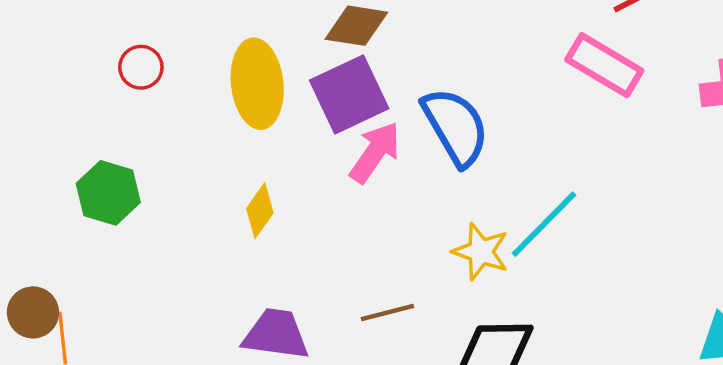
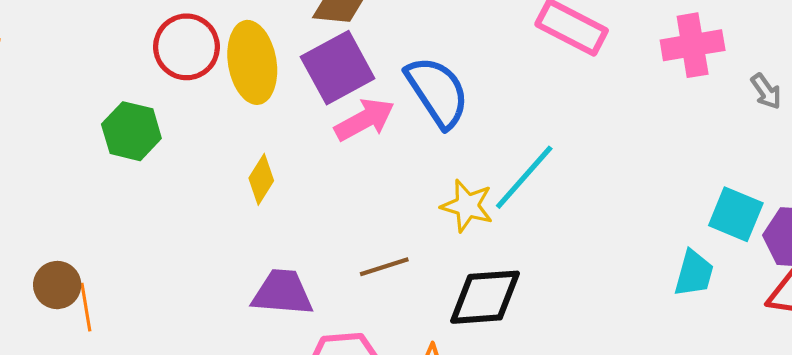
red circle: (141, 67) -> (186, 47), moved, size x1.6
pink arrow: (375, 152) -> (364, 120), turned 30
green hexagon: (108, 193) -> (131, 131), moved

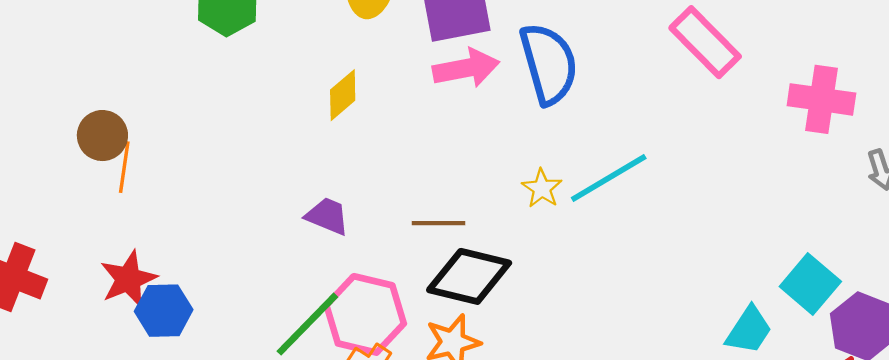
yellow star: (467, 206) -> (542, 188), size x0.7
purple trapezoid: (282, 293) -> (327, 216), size x0.7
black diamond: (485, 297) -> (469, 276), moved

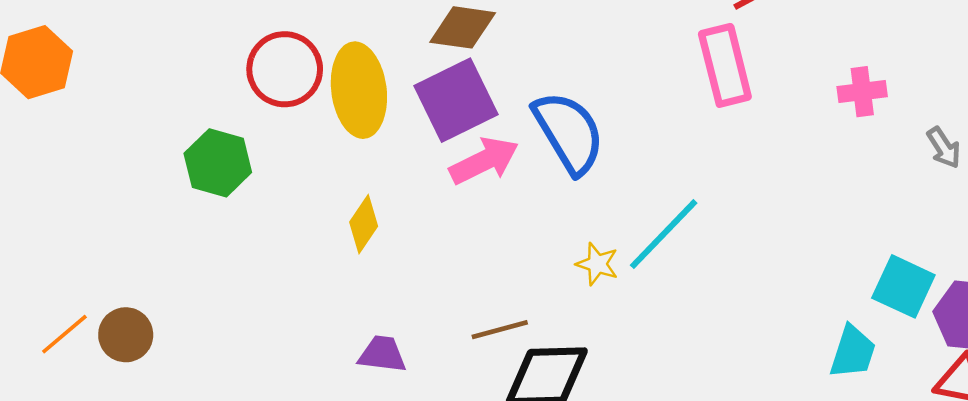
pink rectangle: (705, 42) -> (725, 65), turned 46
pink cross: (821, 99) -> (862, 92), size x0.7
orange line: (124, 167) -> (64, 334), moved, turned 57

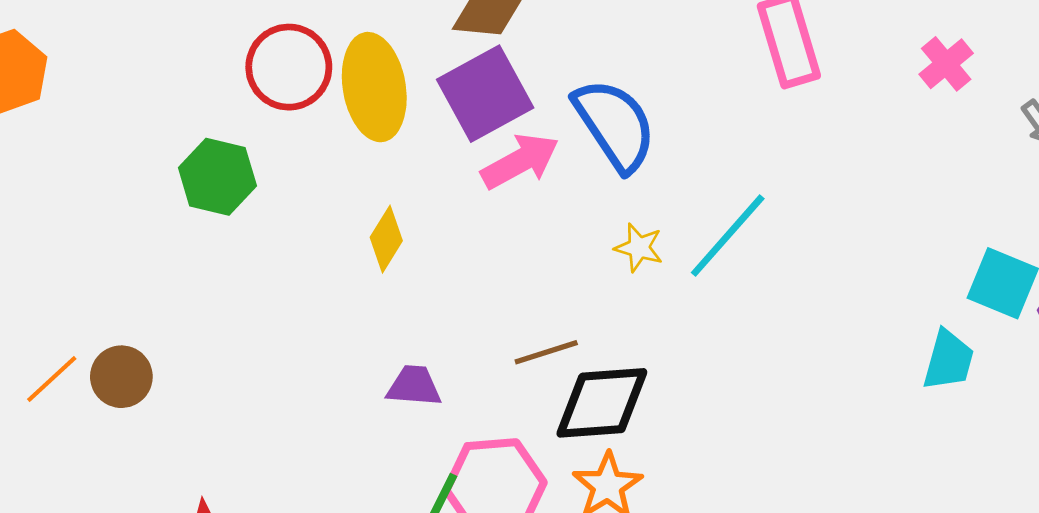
pink cross: (862, 92) -> (946, 64), turned -30
yellow star: (597, 264) -> (639, 248), moved

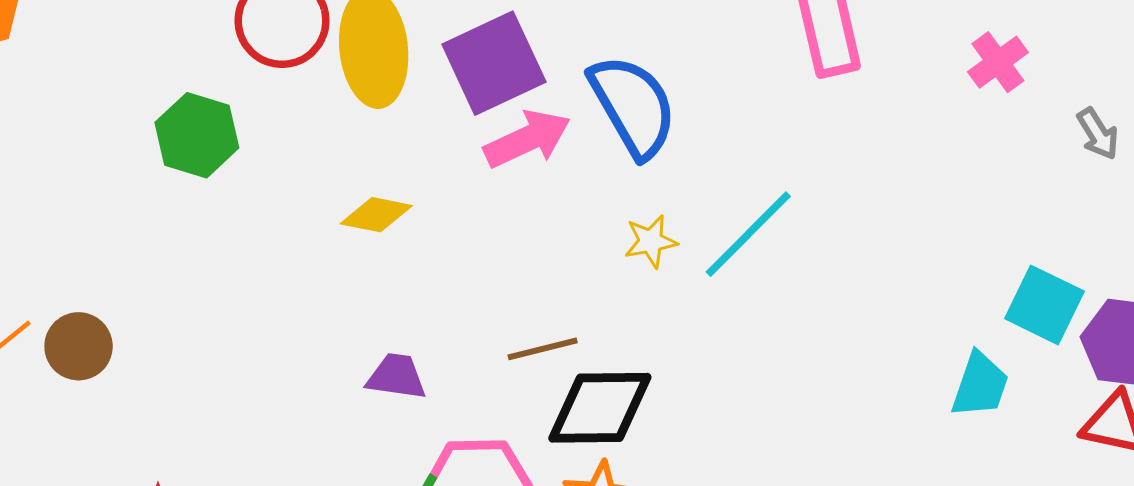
yellow diamond: (386, 239) -> (376, 215), turned 66
yellow star: (639, 248) -> (651, 241), turned -30

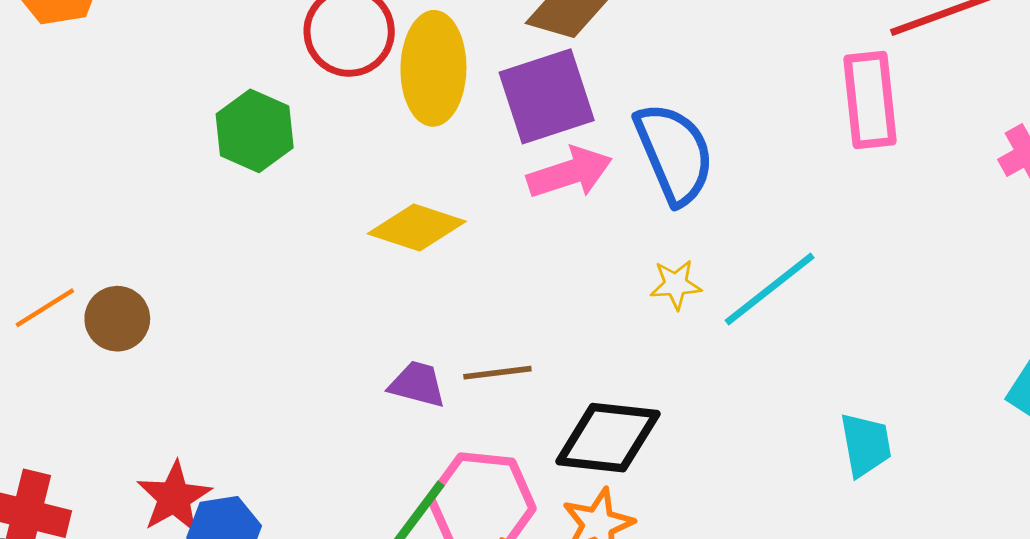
yellow diamond: (376, 215) -> (417, 227), size x1.4
brown line: (543, 349) -> (497, 373), moved
cyan trapezoid: (980, 385) -> (866, 445), moved, turned -36

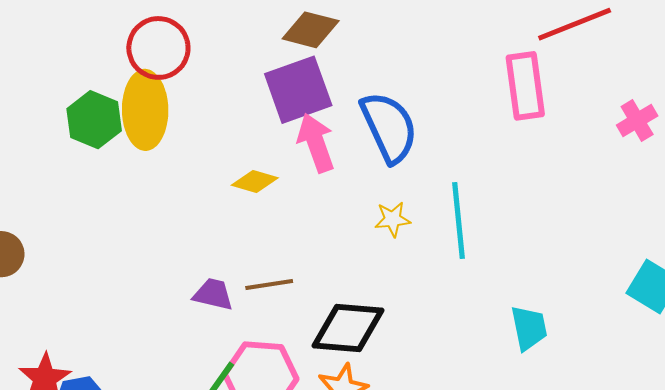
yellow ellipse: (433, 68) -> (145, 110), moved
pink arrow: (570, 173) -> (316, 143), turned -90
yellow diamond: (417, 227) -> (255, 181), moved, size x0.7
cyan line: (770, 289) -> (459, 221), turned -56

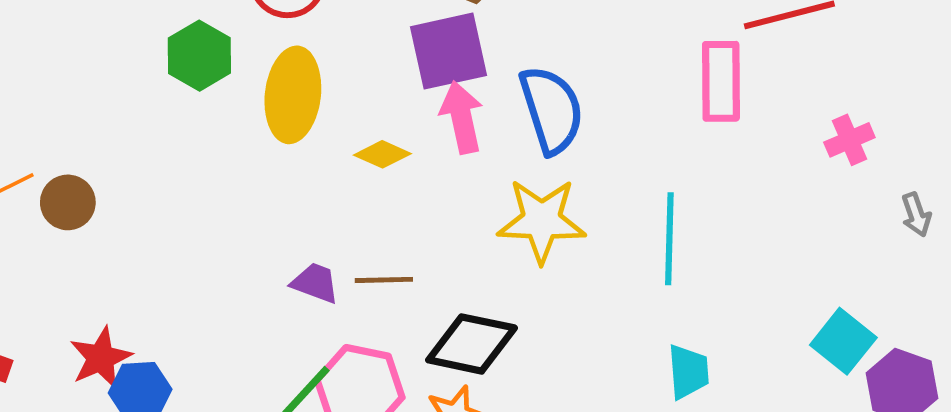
yellow ellipse: (145, 110) -> (293, 95), moved
yellow star: (393, 219) -> (542, 221), size x2.0
cyan line: (459, 221) -> (669, 239), moved

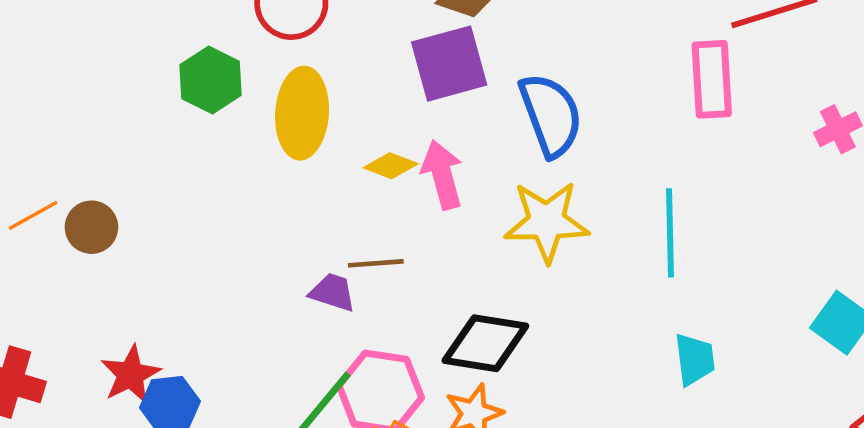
pink arrow: (462, 117) -> (442, 175), moved
brown line: (384, 280) -> (376, 263), moved

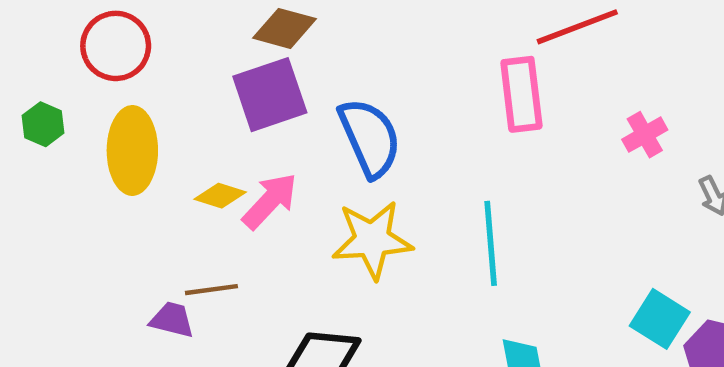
green hexagon: (211, 80) -> (43, 124), size x0.7
pink arrow: (442, 175) -> (270, 201), turned 62

